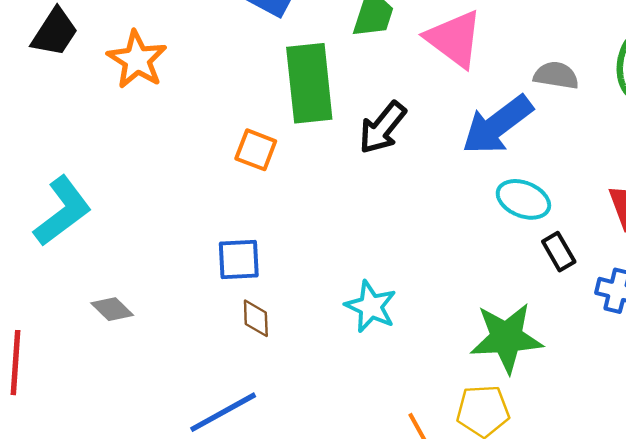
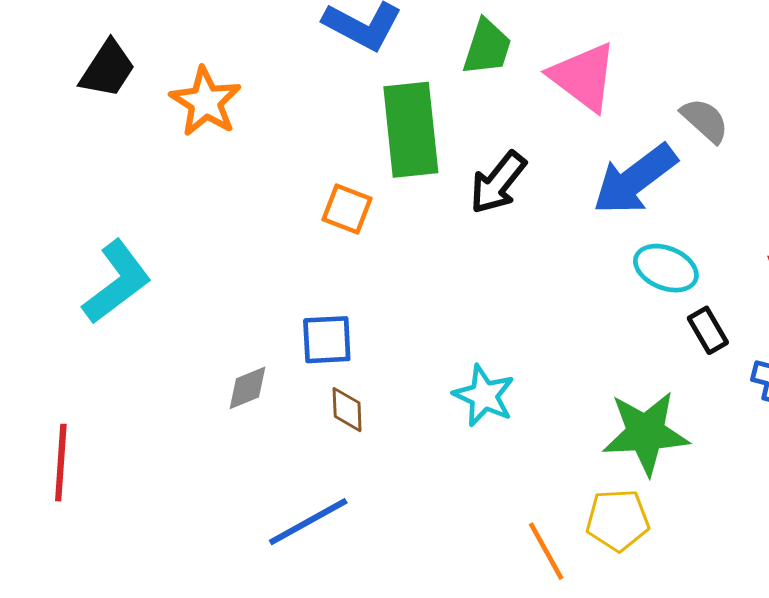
gray semicircle: (556, 75) -> (705, 120), turned 33
gray diamond: (112, 309) -> (248, 388), moved, turned -66

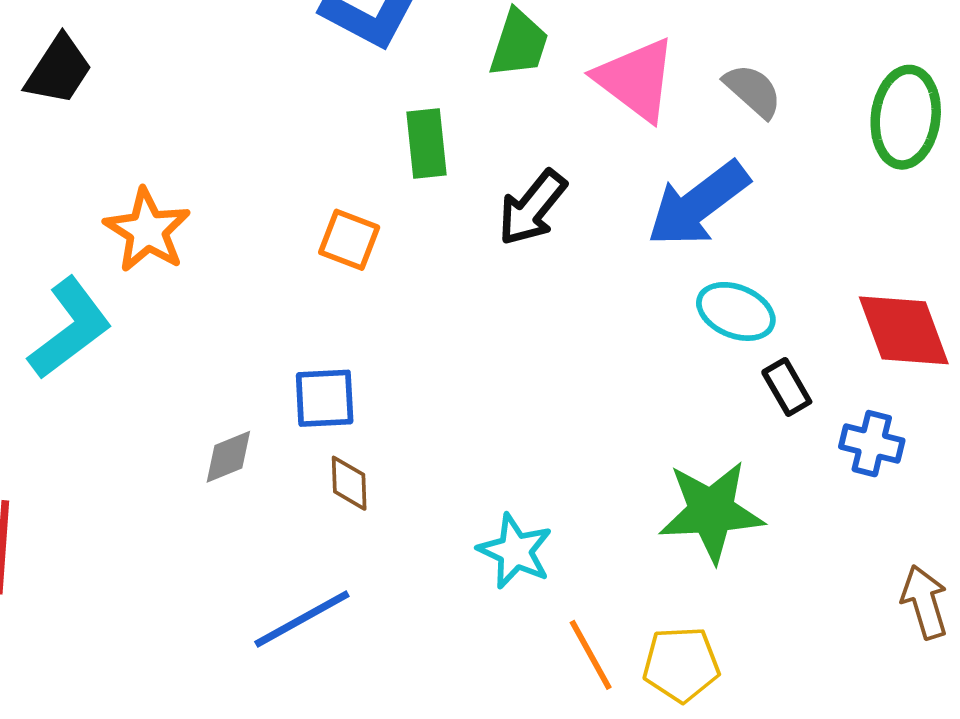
orange star: (206, 102) -> (147, 230), moved
gray semicircle: (705, 120) -> (753, 91), moved
green rectangle: (411, 130) -> (426, 144), size x0.6
cyan star: (484, 396) -> (515, 551), moved
yellow pentagon: (618, 520) -> (681, 664), moved

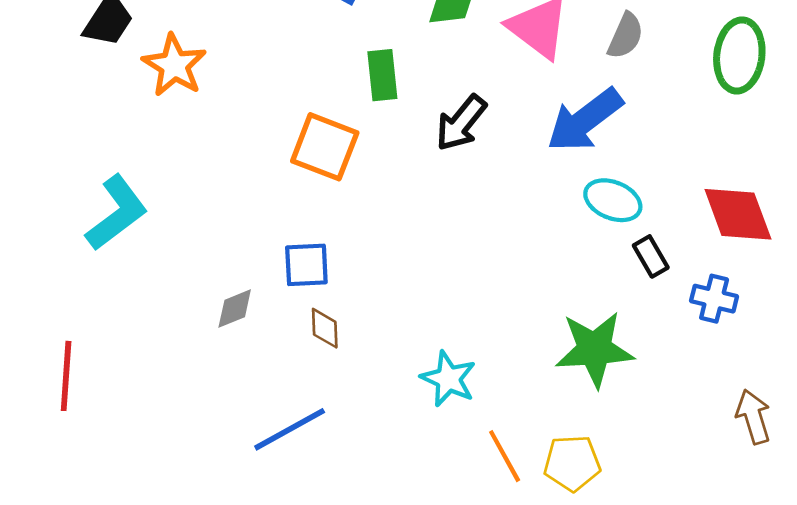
gray semicircle: (753, 91) -> (625, 36), turned 72
orange star: (147, 230) -> (174, 65), moved
orange square: (349, 240) -> (325, 147), size x1.5

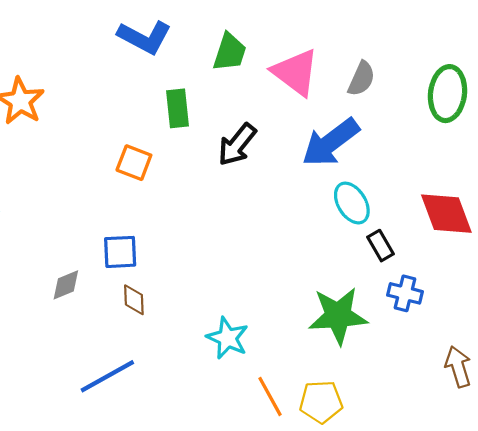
orange square: (325, 147) -> (134, 163), size x0.7
cyan ellipse: (613, 200) -> (352, 203), turned 36
blue cross: (714, 299) -> (405, 293), moved

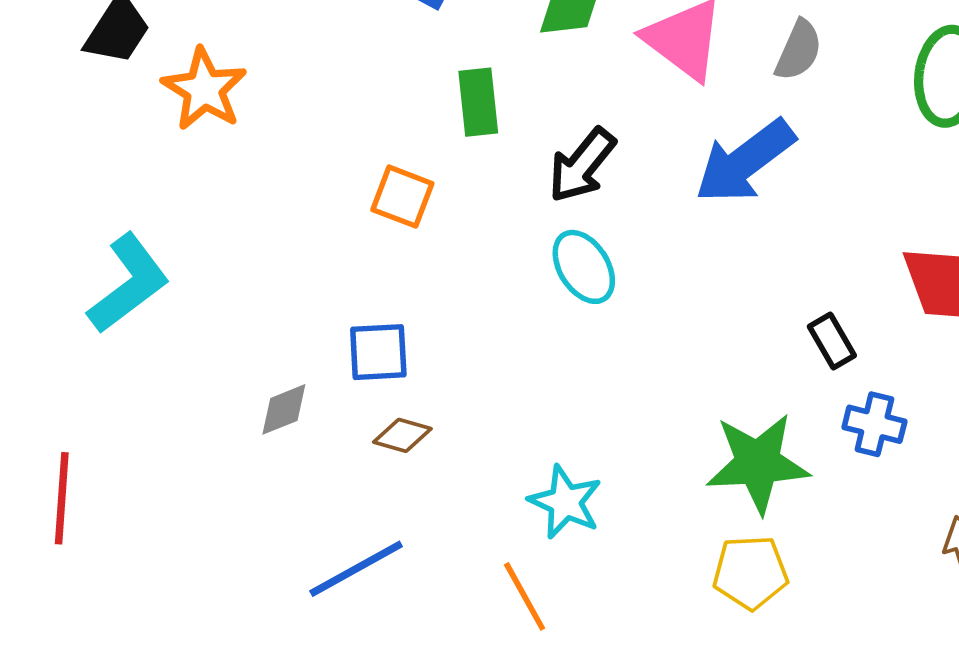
cyan ellipse: (352, 203) -> (584, 267), moved
brown diamond: (134, 300) -> (402, 435), turned -72
orange line: (270, 396) -> (525, 596), moved
yellow pentagon: (321, 402) -> (750, 572), moved

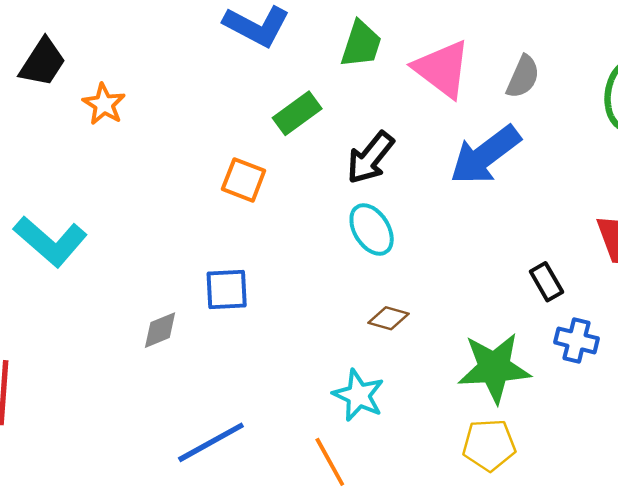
orange star: (204, 89) -> (104, 104), size x0.7
green rectangle: (478, 102) -> (297, 113), turned 60
cyan L-shape: (128, 284) -> (50, 241), turned 78
brown diamond: (402, 435) -> (389, 318), moved

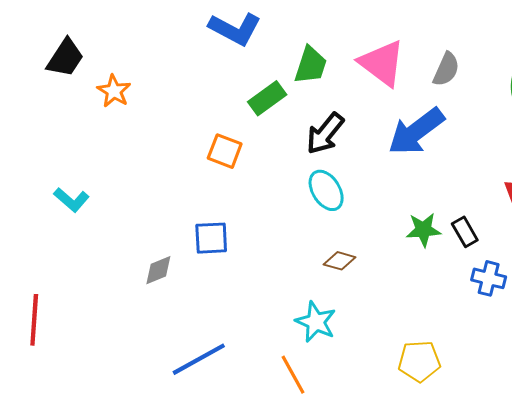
green trapezoid: (361, 44) -> (311, 65), moved
cyan L-shape: (50, 241) -> (71, 200), size x0.6
green star: (494, 368) -> (423, 230), moved, size x0.6

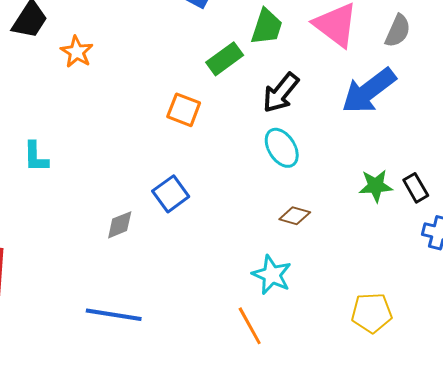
cyan L-shape: (71, 200) -> (36, 157), turned 48
blue square: (211, 238) -> (171, 194), turned -33
blue line: (199, 359) -> (114, 315), moved, turned 38

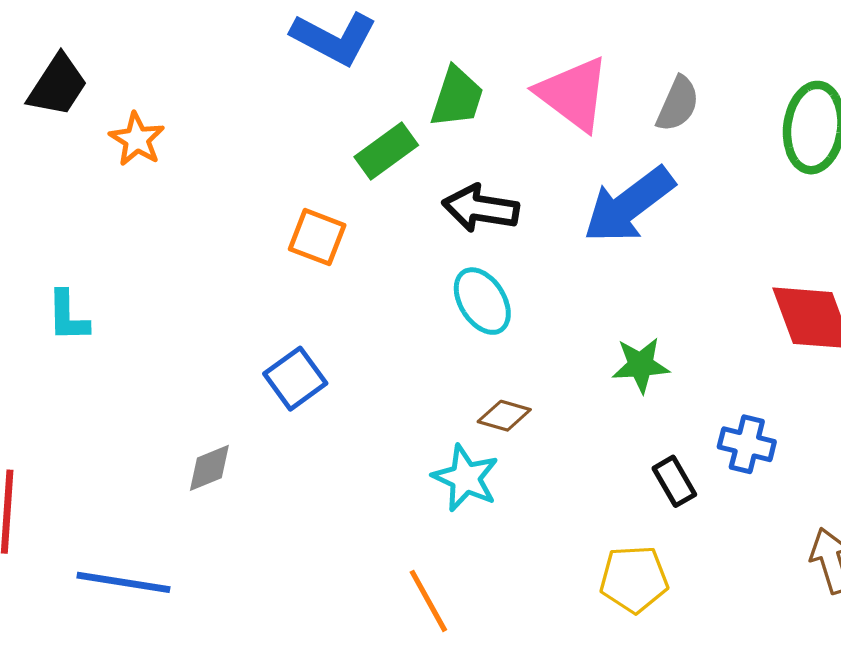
black arrow: (281, 93) -> (481, 208), turned 60
black rectangle: (416, 188) -> (674, 481), moved
gray diamond: (120, 225) -> (209, 468), moved
cyan star: (272, 275) -> (465, 478), moved
blue line: (114, 315) -> (123, 582), moved

